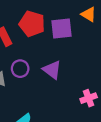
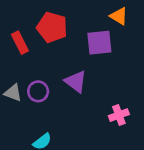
purple square: (61, 28) -> (99, 43), moved
purple circle: (20, 69) -> (38, 91), moved

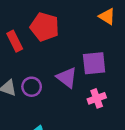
purple square: (99, 43) -> (94, 63), moved
pink cross: (119, 115) -> (97, 98), moved

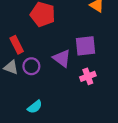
red rectangle: (15, 41) -> (17, 45), moved

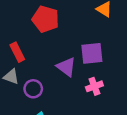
purple circle: (31, 66) -> (33, 89), moved

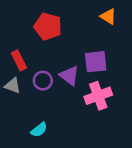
pink cross: (94, 86) -> (98, 96), size x1.5
purple circle: (33, 89) -> (43, 81), moved

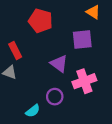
purple square: (96, 62) -> (82, 39), moved
purple circle: (43, 81) -> (55, 97), moved

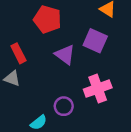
purple square: (82, 39) -> (95, 41), turned 30
purple triangle: (59, 64) -> (65, 55), moved

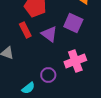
red rectangle: (18, 53) -> (25, 30), moved

